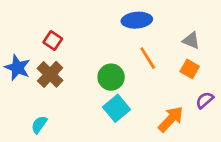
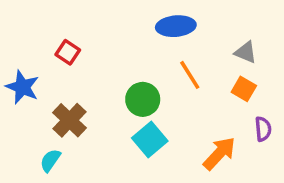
brown cross: (50, 74) -> (69, 120), moved
purple semicircle: (205, 100) -> (263, 129), turned 126

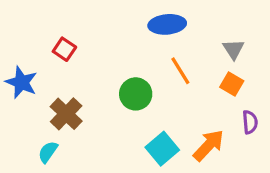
gray triangle: (246, 52) -> (233, 49), turned 35
cyan square: (150, 139) -> (162, 149), moved

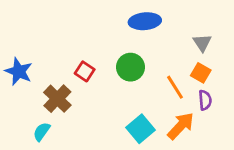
red square: (64, 49) -> (85, 71), moved
orange line: (180, 71) -> (175, 87), moved
green circle: (136, 94) -> (130, 67), moved
purple semicircle: (250, 122) -> (205, 100), moved

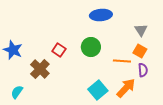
orange line: (175, 87) -> (122, 61), turned -54
cyan semicircle: (42, 132) -> (17, 92), moved

